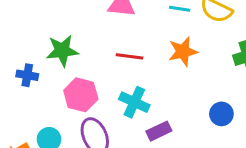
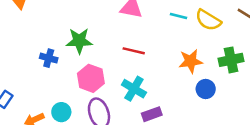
orange star: (183, 51) -> (191, 61), moved
blue circle: (221, 114) -> (206, 89), moved

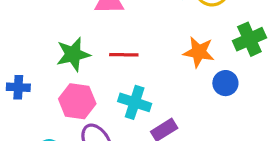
green star: (79, 41) -> (73, 54), moved
orange star: (191, 61) -> (199, 52), turned 30

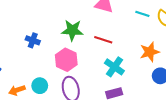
orange star: (199, 52) -> (150, 52), turned 30
cyan cross: (135, 102) -> (114, 67), moved

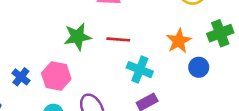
blue cross: (33, 40) -> (21, 77), moved, turned 32
pink hexagon: (66, 60) -> (56, 76), moved

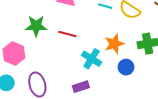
cyan cross: (140, 70) -> (92, 59), moved

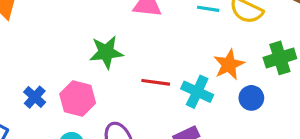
red line: (67, 34) -> (156, 82), moved

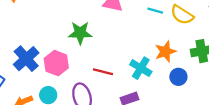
red line: (156, 82) -> (103, 72), moved
blue cross: (35, 97) -> (26, 59), size x1.6

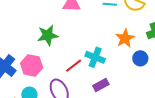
cyan cross: (141, 68) -> (95, 57), moved
red line: (103, 72) -> (74, 66), turned -42

